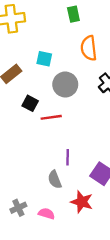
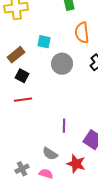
black square: (30, 103) -> (22, 76), moved
red line: (51, 117) -> (23, 100), moved
gray semicircle: (55, 180) -> (50, 154), moved, turned -35

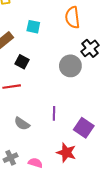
gray circle: (62, 64) -> (70, 66), moved
black square: (22, 76) -> (22, 62), moved
gray semicircle: (50, 154) -> (22, 124), moved

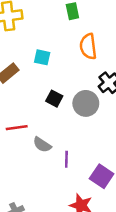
black square: (22, 62) -> (54, 99), moved
gray semicircle: (22, 124) -> (42, 145), moved

